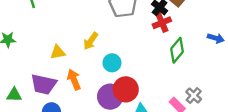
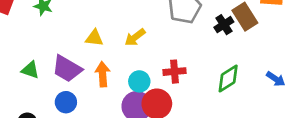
red cross: (162, 23) -> (175, 72), moved
cyan circle: (112, 63) -> (139, 81), moved

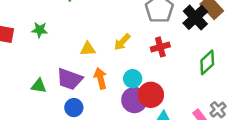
black cross: (224, 25) -> (195, 17), size x1.5
red cross: (175, 72) -> (160, 47), moved

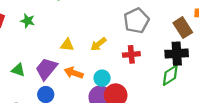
black cross: (195, 17) -> (177, 54), moved, turned 30
orange arrow: (100, 78) -> (74, 73), turned -66
purple trapezoid: (70, 79) -> (46, 69), turned 100

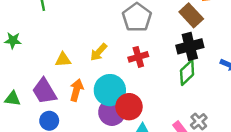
purple trapezoid: (46, 69) -> (44, 91), turned -60
orange arrow: (74, 73) -> (76, 90), turned 96
cyan circle: (102, 78) -> (110, 90), size x1.6

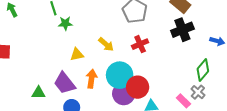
green star: (13, 40) -> (65, 23), moved
yellow arrow: (99, 52) -> (106, 44), turned -84
green diamond: (187, 72) -> (203, 70), moved

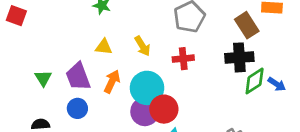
green diamond: (203, 70) -> (255, 81), moved
green triangle: (38, 93) -> (43, 78), turned 40

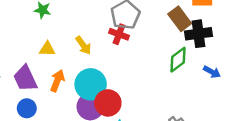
black cross: (239, 57) -> (199, 34), moved
red cross: (183, 59) -> (119, 34), moved, turned 30
green diamond: (255, 81) -> (178, 60), moved

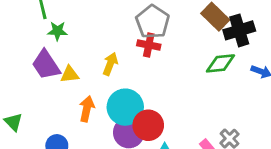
yellow arrow: (83, 45) -> (110, 64), turned -114
green diamond: (178, 60) -> (220, 63), turned 40
purple trapezoid: (25, 78) -> (46, 65), moved

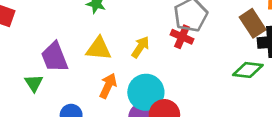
purple trapezoid: (46, 65) -> (54, 57), moved
yellow triangle: (70, 74) -> (99, 49), size x1.4

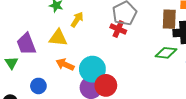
brown rectangle: (253, 23) -> (169, 19), turned 36
yellow arrow: (140, 47) -> (77, 20), moved
orange arrow: (108, 86) -> (65, 65), turned -90

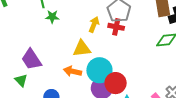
yellow arrow: (77, 20) -> (94, 25), moved
yellow triangle: (58, 38) -> (82, 49), moved

